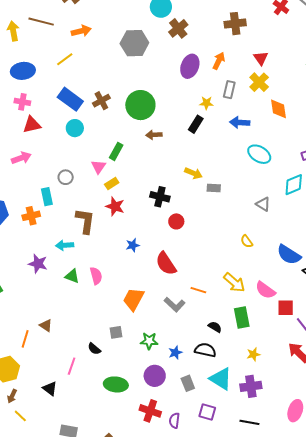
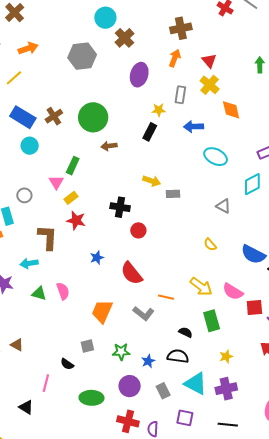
orange arrow: (219, 61) -> (175, 58), moved

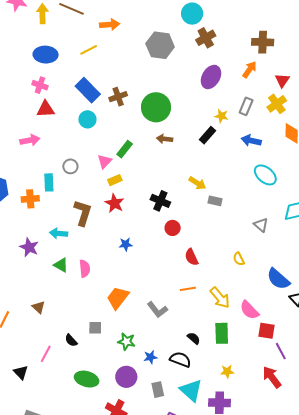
red semicircle: (132, 273) -> (192, 257), moved, size x0.7
orange line: (166, 297) -> (188, 289), moved, turned -35
brown triangle: (17, 345) -> (39, 307), moved

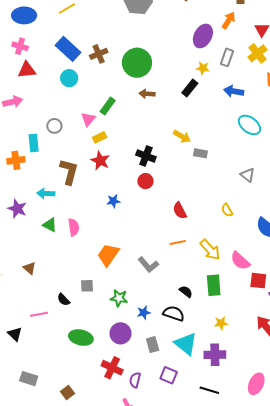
purple ellipse: (211, 77) -> (203, 36), moved
red circle: (173, 228) -> (145, 181), moved
pink line: (46, 354) -> (39, 314), turned 54

